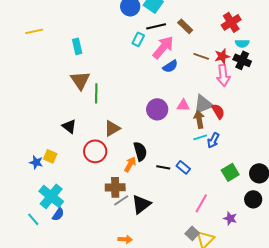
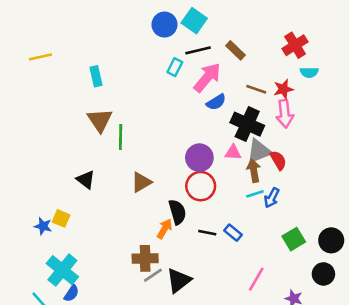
black cross: (242, 60) -> (247, 124), moved, size x1.4
red circle: (95, 151) -> (201, 186), moved

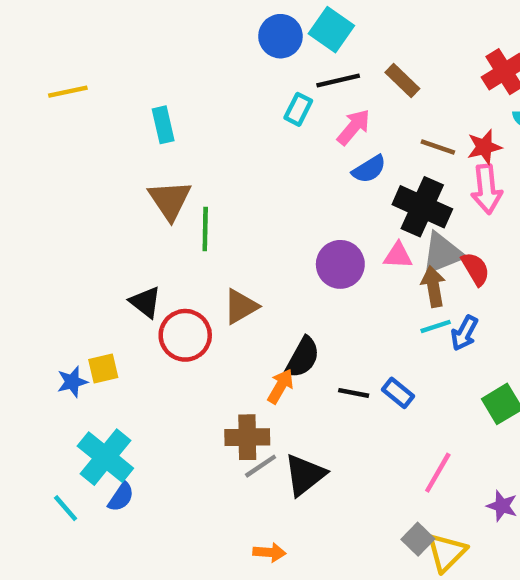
pink arrow: (207, 78) -> (354, 127), size x0.7
red circle: (201, 186) -> (185, 335), moved
black semicircle: (177, 212) -> (303, 357), turned 45
yellow square: (61, 218) -> (103, 369), turned -36
blue star: (43, 226) -> (72, 382), turned -30

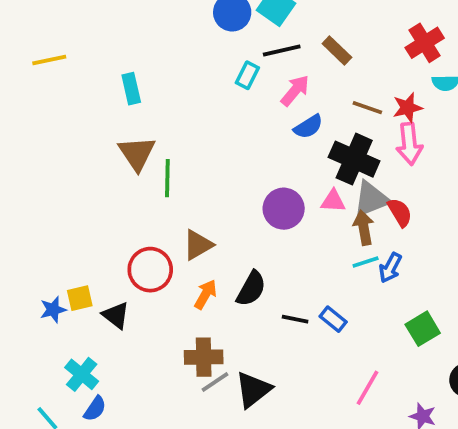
black triangle: (145, 302) -> (116, 315), moved
orange arrow: (280, 386) -> (205, 294), moved
cyan cross: (105, 457) -> (82, 374), size x0.7

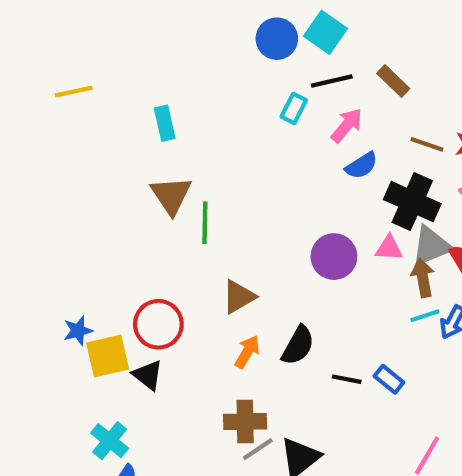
red circle: (150, 270) -> (158, 324), moved
yellow square: (80, 298) -> (108, 356), size x1.5
blue star: (53, 310) -> (78, 331), moved

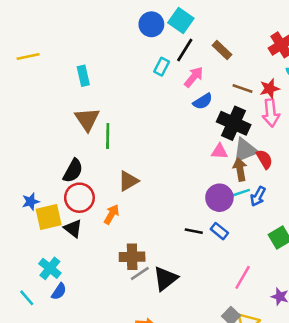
black line: (332, 81) -> (185, 50), turned -45
purple circle: (334, 257) -> (219, 198), moved
black semicircle: (298, 345) -> (73, 171), moved
orange arrow: (247, 352) -> (112, 214), moved

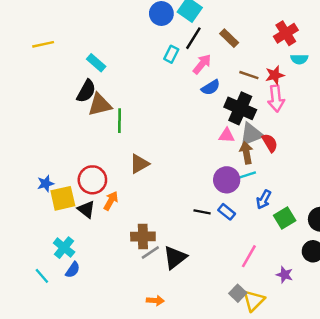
cyan rectangle: (83, 76) -> (96, 63), turned -36
brown triangle: (87, 119) -> (100, 105), turned 50
black semicircle: (73, 171) -> (86, 91), moved
blue arrow: (258, 196) -> (264, 200), moved
orange arrow: (112, 214) -> (111, 201), moved

